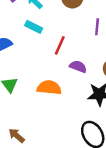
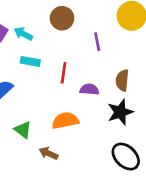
brown arrow: (17, 135) -> (48, 153), moved

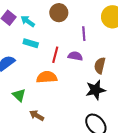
purple semicircle: (89, 89) -> (75, 56), moved
orange semicircle: (65, 121) -> (47, 77), moved

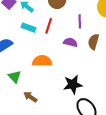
red line: (55, 55) -> (49, 26), moved
brown semicircle: (100, 66) -> (94, 42), moved
black star: (96, 90) -> (73, 85), moved

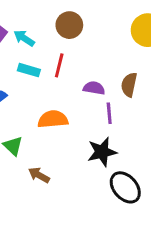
purple line: (80, 21) -> (109, 113), moved

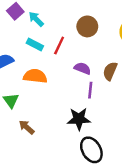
brown circle: (69, 25) -> (87, 26), moved
orange semicircle: (53, 119) -> (35, 76), moved

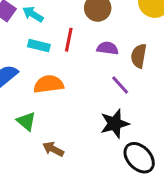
purple semicircle: (82, 68) -> (108, 48), moved
purple line: (90, 90) -> (120, 85), turned -35

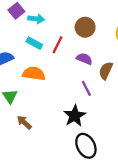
cyan arrow: (33, 14) -> (36, 19), turned 140
black star: (115, 124) -> (75, 116), turned -30

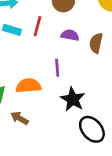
orange semicircle: (34, 74) -> (28, 86), moved
purple line: (86, 88) -> (57, 68), moved, turned 35

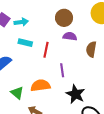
red line: (37, 26) -> (46, 50), moved
purple semicircle: (70, 35) -> (70, 36), moved

